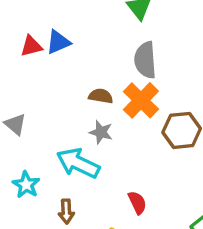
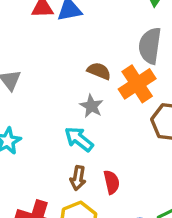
cyan arrow: (78, 163) -> (79, 139), moved, size x0.7
brown arrow: (66, 211) -> (78, 178), moved

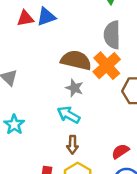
brown semicircle: (99, 71) -> (76, 60), size x1.6
red semicircle: (112, 182) -> (120, 151), moved, turned -102

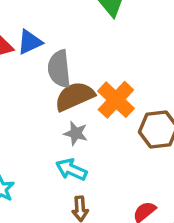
gray semicircle: (112, 35) -> (59, 69), moved
brown semicircle: (76, 60) -> (75, 96), turned -32

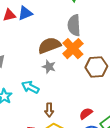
gray semicircle: (59, 69) -> (74, 25), moved
cyan arrow: (71, 170) -> (30, 87), moved

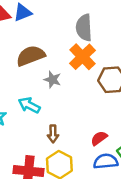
brown semicircle: (49, 45) -> (31, 56), moved

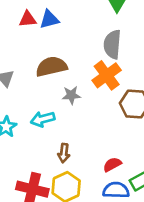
gray star: (53, 80) -> (71, 95), turned -30
cyan arrow: (29, 105) -> (43, 119), turned -50

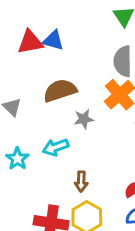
red triangle: (28, 19) -> (30, 42), size x1.4
blue triangle: (49, 19) -> (53, 40), turned 35

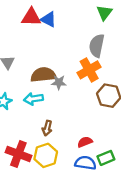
brown semicircle: (60, 91) -> (43, 75), moved

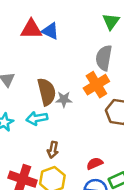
brown semicircle: (43, 75) -> (47, 92), turned 85

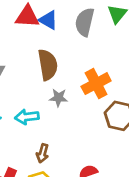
gray semicircle: (104, 58) -> (85, 22), moved
brown semicircle: (47, 92) -> (48, 65), moved

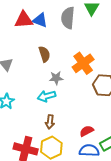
brown semicircle: (48, 65) -> (44, 54), size x0.7
cyan arrow: (27, 117) -> (46, 96), moved

